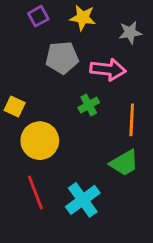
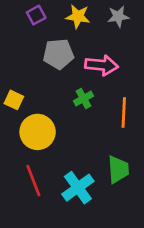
gray star: (130, 32) -> (118, 16), moved
green trapezoid: (124, 163) -> (118, 170), moved, turned -64

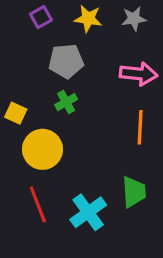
pink arrow: (102, 65) -> (139, 74), moved
green cross: (83, 99) -> (66, 102), moved

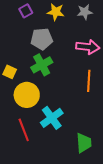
green cross: (66, 102) -> (42, 65), size x1.5
green trapezoid: (134, 192) -> (84, 143), moved
cyan cross: (88, 212) -> (52, 118), moved

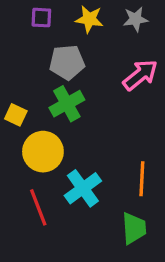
purple square: (26, 11) -> (41, 18), turned 32
pink arrow: (88, 47) -> (140, 75), turned -45
orange line: (89, 81) -> (142, 179), moved

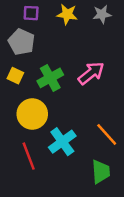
gray pentagon: (67, 62) -> (21, 42), moved, turned 30
pink arrow: (140, 75) -> (91, 73), moved
yellow square: (16, 115) -> (15, 76), moved
orange line: (142, 179) -> (107, 134), turned -45

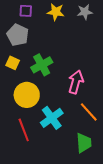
pink arrow: (91, 73) -> (76, 82), moved, turned -35

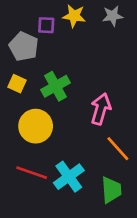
purple square: (26, 11) -> (46, 25), moved
cyan cross: (52, 118) -> (69, 177), moved
red line: (24, 130) -> (32, 173), turned -50

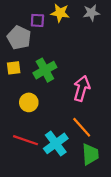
yellow square: (17, 84) -> (14, 68), turned -32
yellow circle: (36, 126) -> (29, 102), size x0.7
orange line: (118, 149) -> (82, 127), moved

